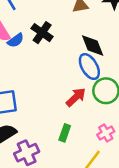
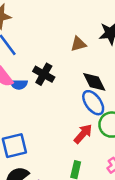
blue semicircle: (16, 40) -> (19, 84), turned 42

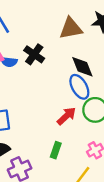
brown triangle: (78, 44) -> (71, 28), size x1.5

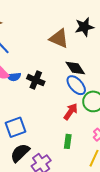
brown triangle: (71, 28) -> (59, 38), turned 45
black cross: (34, 54) -> (36, 80), moved

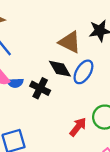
black diamond: (75, 68) -> (60, 69), moved
blue ellipse: (76, 85) -> (83, 72), moved, turned 70

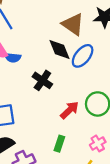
black cross: (40, 88) -> (42, 80), moved

